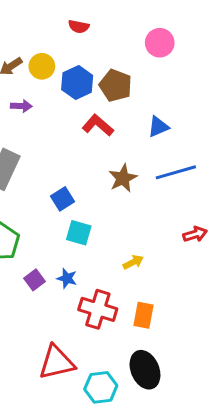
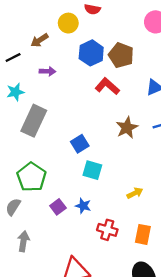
yellow circle: (42, 66) -> (68, 23), moved
red cross: (98, 309) -> (107, 230), size x0.7

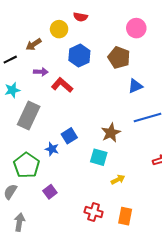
brown pentagon: (121, 55) -> (119, 58), moved
red L-shape: (107, 86) -> (62, 85), moved
brown star: (127, 128) -> (111, 133), moved
cyan square: (92, 170) -> (99, 157), moved
blue star: (83, 206) -> (52, 149), moved

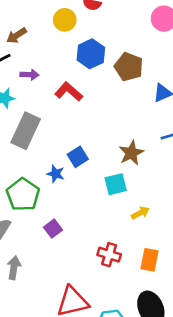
brown arrow: (34, 44) -> (16, 36), moved
brown pentagon: (119, 58) -> (129, 67), moved
purple arrow: (41, 72) -> (30, 75), moved
cyan square: (99, 157) -> (116, 184), turned -30

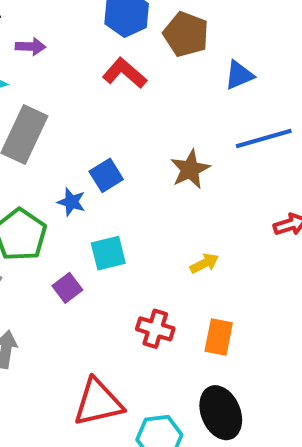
red L-shape: (69, 92) -> (125, 73), moved
cyan square: (116, 184) -> (108, 253), moved

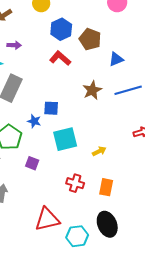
brown star: (190, 169) -> (92, 90), moved
blue square: (106, 175) -> (51, 108), turned 35
cyan square: (108, 253) -> (65, 139), moved, size x1.4
purple square: (67, 288) -> (32, 163), turned -32

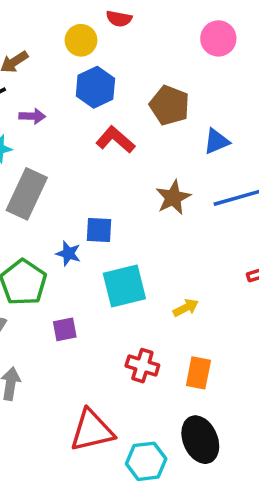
blue hexagon: (61, 29) -> (95, 87), moved
purple square: (32, 163) -> (65, 329), turned -32

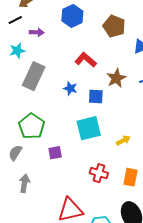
red L-shape: (115, 140) -> (86, 60), moved
blue square: (99, 230) -> (96, 97), moved
blue star: (68, 253) -> (70, 88), moved

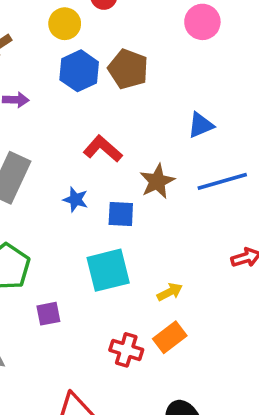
brown pentagon: (114, 26) -> (128, 69), moved
orange rectangle: (131, 177) -> (170, 337), moved, turned 42

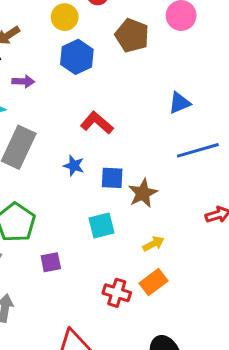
brown pentagon: (128, 69) -> (132, 35), moved
brown star: (157, 181) -> (143, 193), moved
cyan square: (108, 270) -> (101, 225), size x0.7

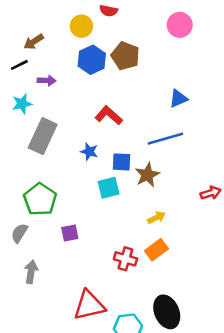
brown pentagon: (132, 35) -> (125, 56), moved
blue line: (198, 150) -> (165, 139), moved
cyan square: (101, 225) -> (109, 188), moved

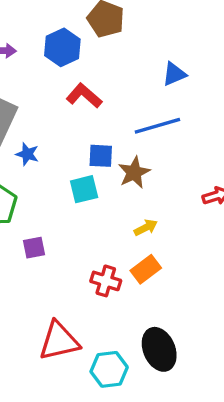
blue hexagon: (92, 60) -> (62, 47), moved
blue star: (89, 152) -> (27, 154), moved

